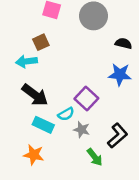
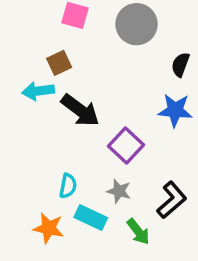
black semicircle: (123, 43) -> (180, 65), turned -84
black arrow: (35, 95) -> (80, 110), moved
cyan semicircle: (66, 114) -> (68, 186), moved, turned -49
cyan rectangle: (43, 125) -> (91, 218), moved

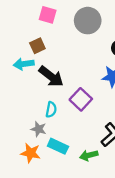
cyan semicircle: (68, 186) -> (51, 110), moved
gray star: (119, 191) -> (39, 129), moved
green arrow: (138, 232) -> (89, 155), turned 114

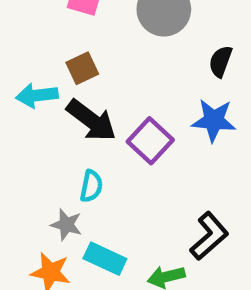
brown square: (37, 46) -> (82, 68), moved
purple square: (81, 99) -> (150, 141), moved

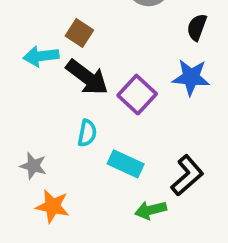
brown square: (82, 68) -> (79, 33), turned -32
gray star: (66, 225) -> (33, 166), moved
cyan rectangle: (105, 259) -> (126, 164), moved

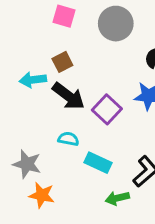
brown square: (79, 33) -> (62, 62), turned 30
cyan semicircle: (87, 133) -> (68, 139), turned -90
gray star: (33, 166) -> (27, 164), size x1.4

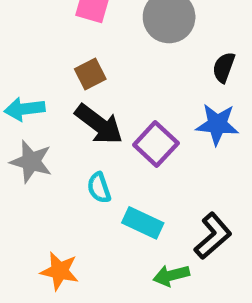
cyan arrow: (33, 80) -> (25, 109), moved
cyan semicircle: (68, 139) -> (99, 188), turned -120
gray star: (27, 164) -> (31, 162), moved

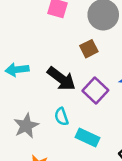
brown square: (90, 74) -> (89, 49), moved
gray star: (31, 162) -> (26, 126), moved, turned 30

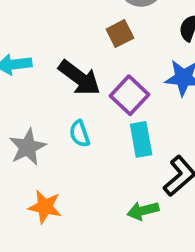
cyan rectangle: (88, 138) -> (141, 139), moved, turned 55

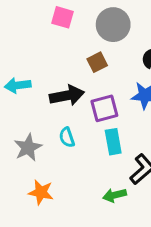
black arrow: (79, 78) -> (67, 95), turned -48
purple square: (130, 95) -> (104, 108), turned 32

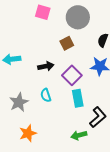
black arrow: (67, 95) -> (46, 66), size x0.7
purple square: (104, 108) -> (72, 75), turned -30
orange star: (41, 192) -> (28, 133), turned -30

